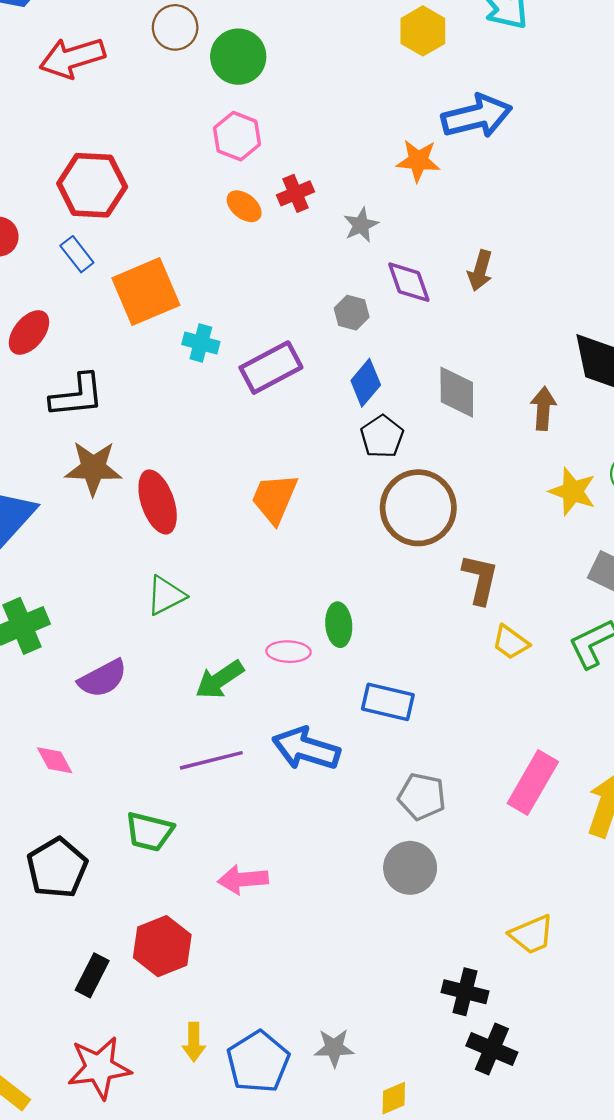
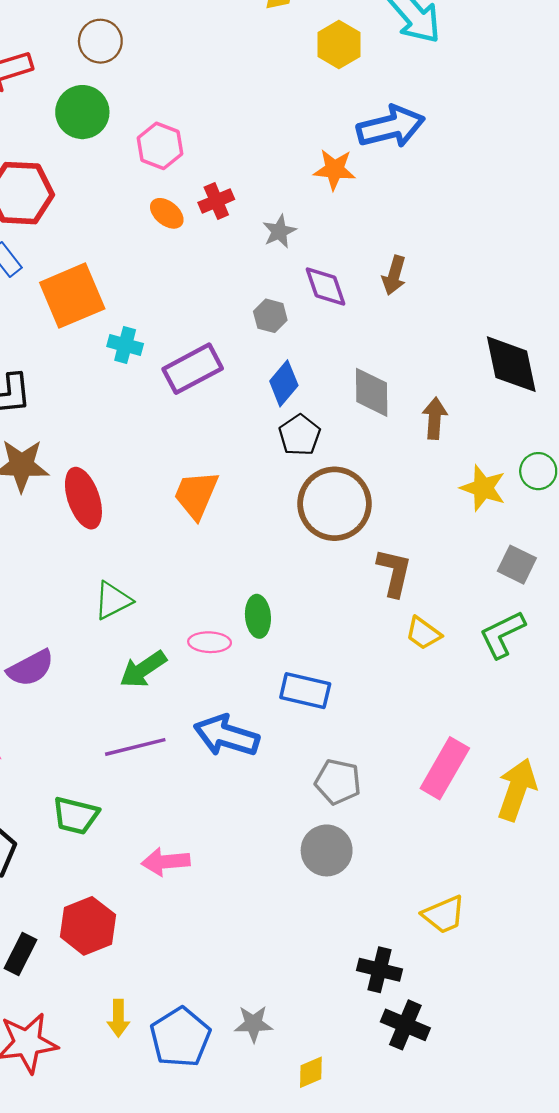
green circle: (238, 57) -> (82, 112), moved
brown arrow: (543, 408) -> (435, 418), moved
green triangle: (166, 595) -> (113, 601), moved

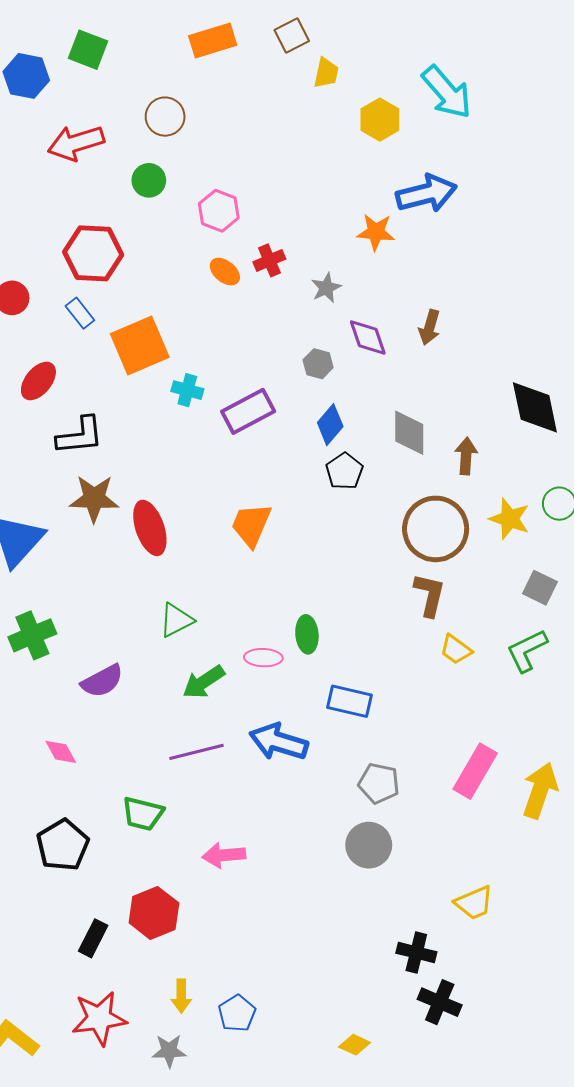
green circle: (82, 112) -> (149, 180), size x0.7
brown circle: (334, 504) -> (436, 529), moved
gray star: (253, 1024) -> (169, 1051), moved
blue pentagon: (180, 1037) -> (237, 1013), size x0.7
yellow diamond: (311, 1072) -> (355, 1045), turned 48

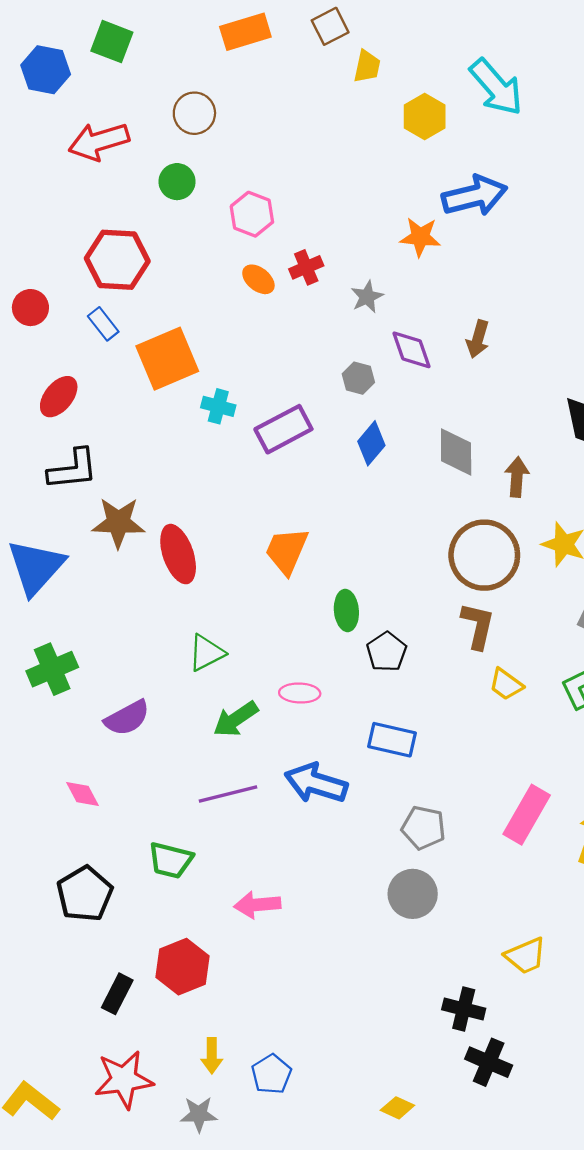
black L-shape: (80, 436) -> (73, 469), moved
black pentagon: (344, 471) -> (387, 652), moved
green ellipse: (307, 634) -> (346, 610), moved

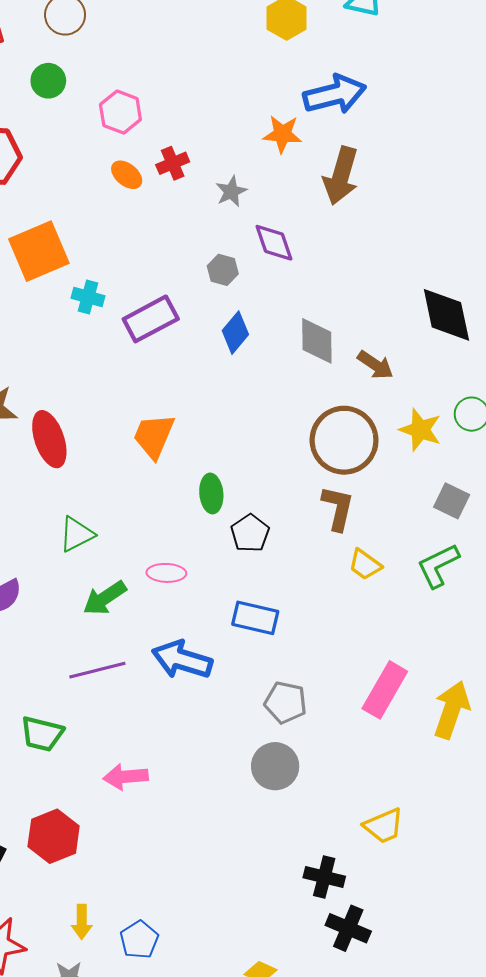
brown arrow: (478, 339) -> (341, 176), moved, size x1.6
brown arrow: (517, 477) -> (375, 365), turned 120

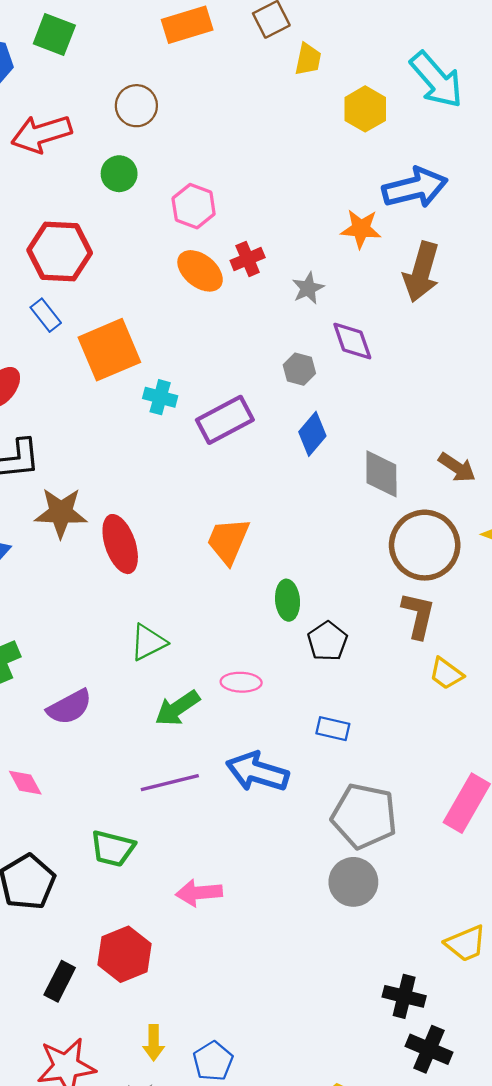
orange ellipse: (127, 175) -> (200, 271), size x1.4
gray diamond: (317, 341) -> (381, 474), moved
blue rectangle: (255, 618) -> (333, 729), size x0.7
gray pentagon: (286, 702) -> (364, 816), size x1.5

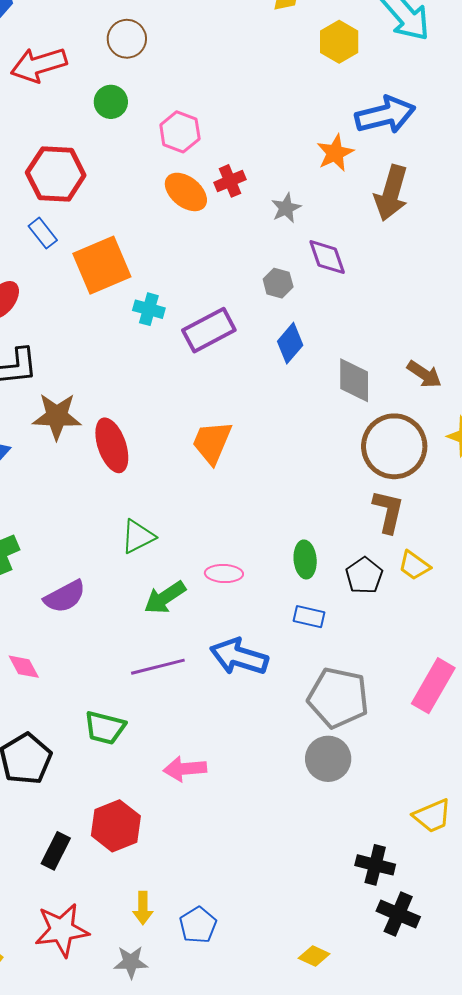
orange star: (361, 229) -> (335, 153), turned -30
green ellipse: (288, 600) -> (305, 559), moved
black pentagon: (327, 641) -> (364, 576), moved

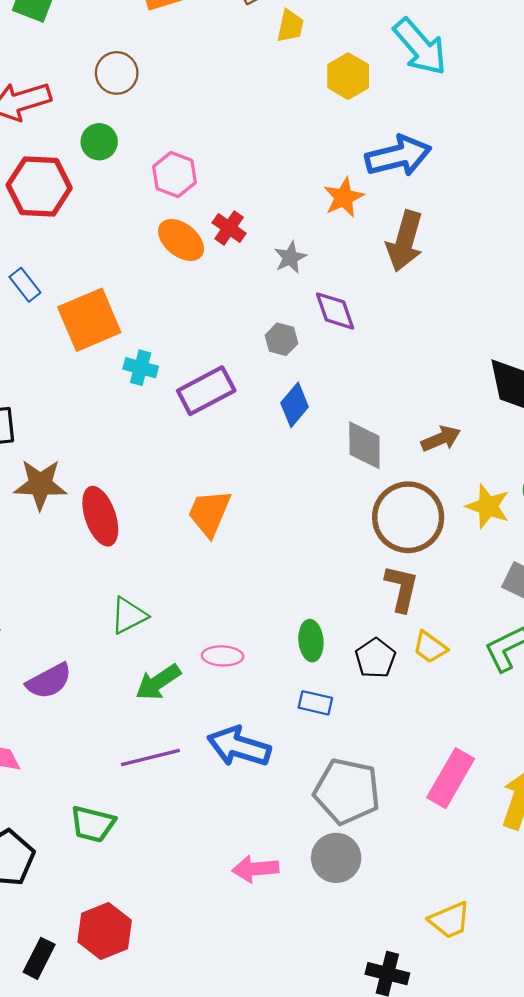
red hexagon: (56, 174) -> (39, 186), moved
red cross: (230, 181) -> (229, 228), turned -32
brown arrow: (424, 374) -> (441, 439), turned -57
pink arrow: (185, 769) -> (255, 869), moved

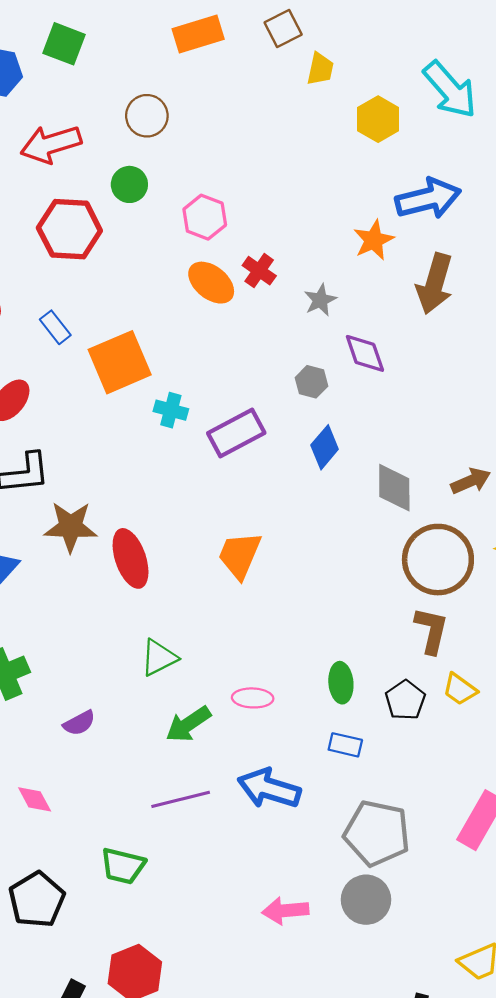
purple semicircle: (49, 681) -> (79, 723), size x0.7

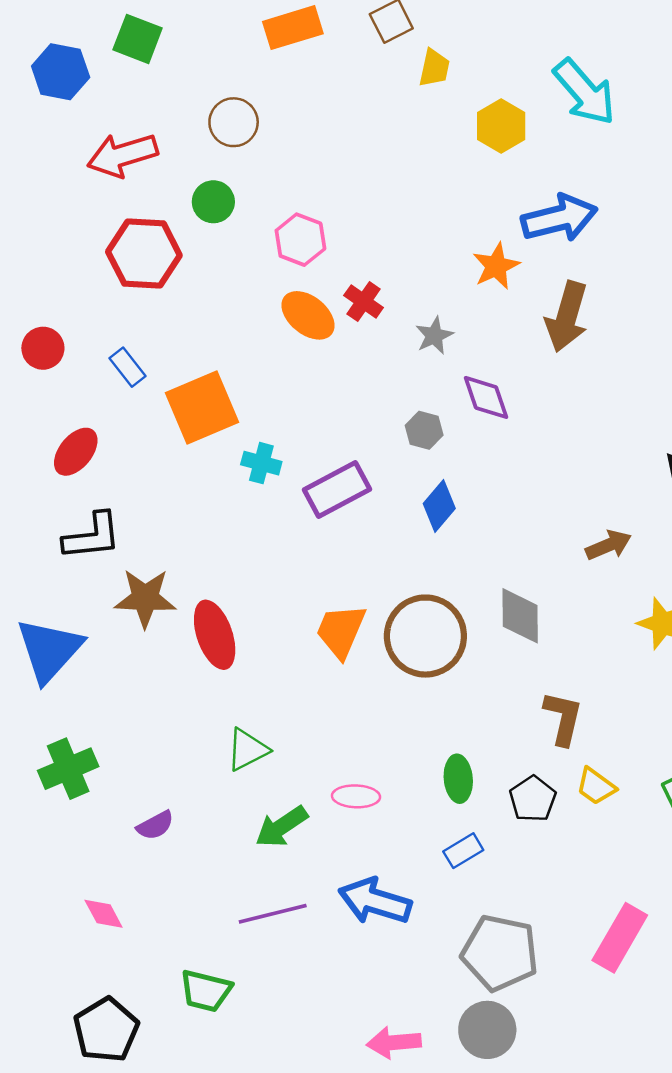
gray diamond: (394, 488) -> (520, 616), moved
brown circle: (438, 560) -> (425, 636), moved
blue rectangle: (345, 745) -> (463, 851), turned -44

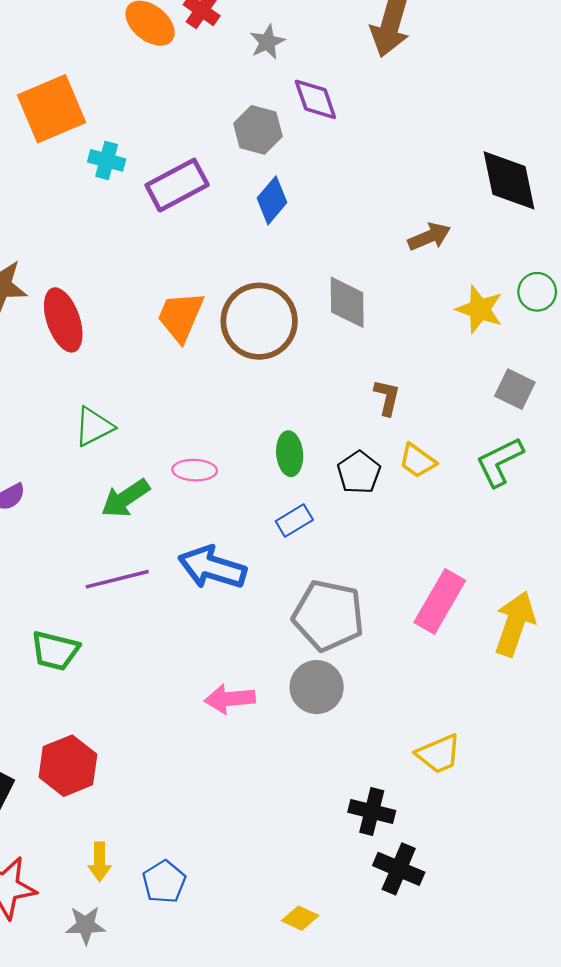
gray hexagon: (424, 430) -> (258, 130), size x1.4
brown L-shape: (563, 718) -> (387, 397), size x0.7

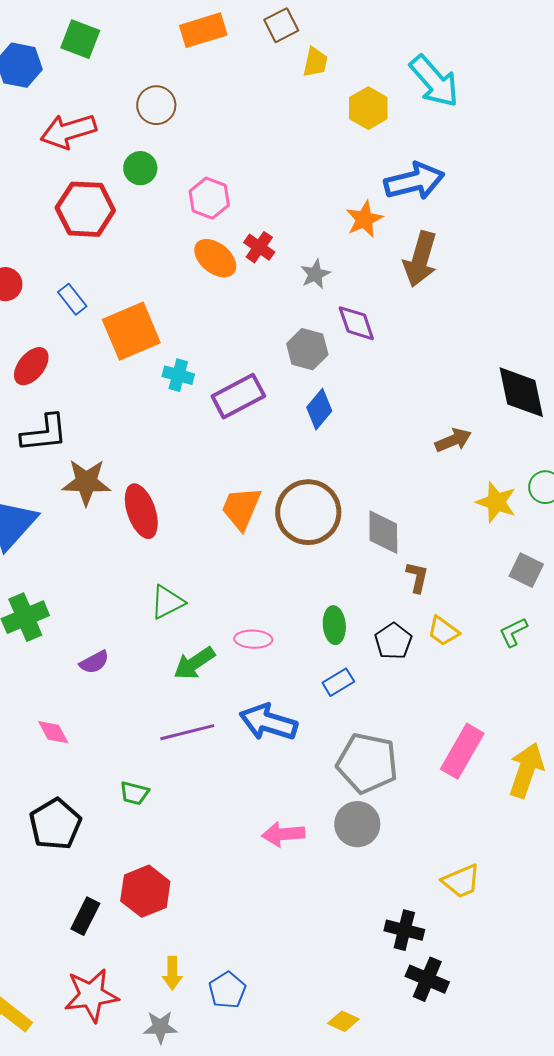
gray diamond: (347, 302) -> (383, 532), moved
green L-shape: (500, 462) -> (513, 632), size x0.7
green trapezoid: (55, 651) -> (134, 793), size x0.7

